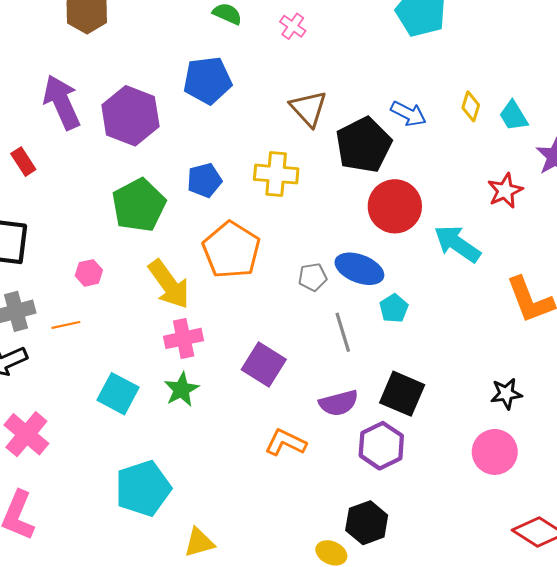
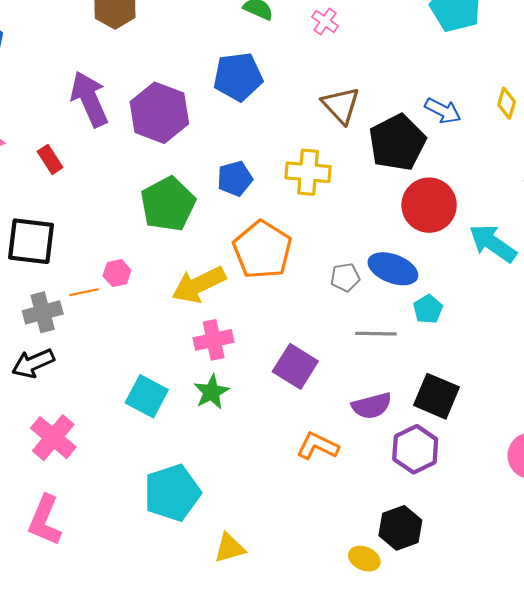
yellow arrow: (169, 284) -> (199, 285), turned 100
orange line: (66, 325) -> (84, 292), moved
gray line: (343, 332) -> (376, 334), turned -72

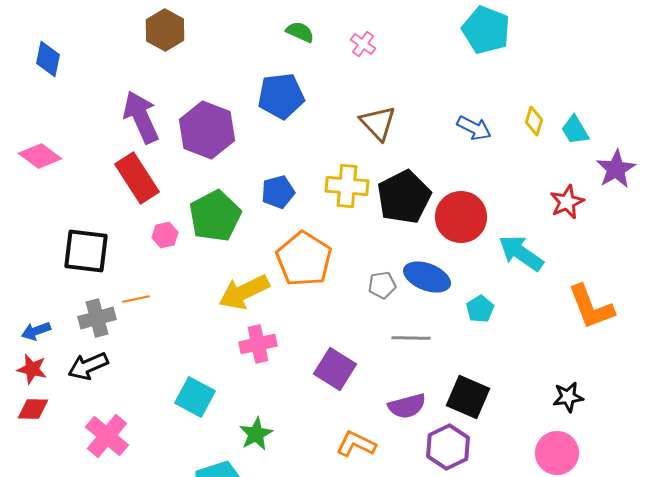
black pentagon: (397, 142) -> (404, 197), moved
red rectangle: (50, 159) -> (137, 178), moved, size x1.8
pink hexagon: (117, 273) -> (165, 235), moved
cyan pentagon: (428, 309) -> (480, 309), moved
green star: (211, 392) -> (256, 434), moved

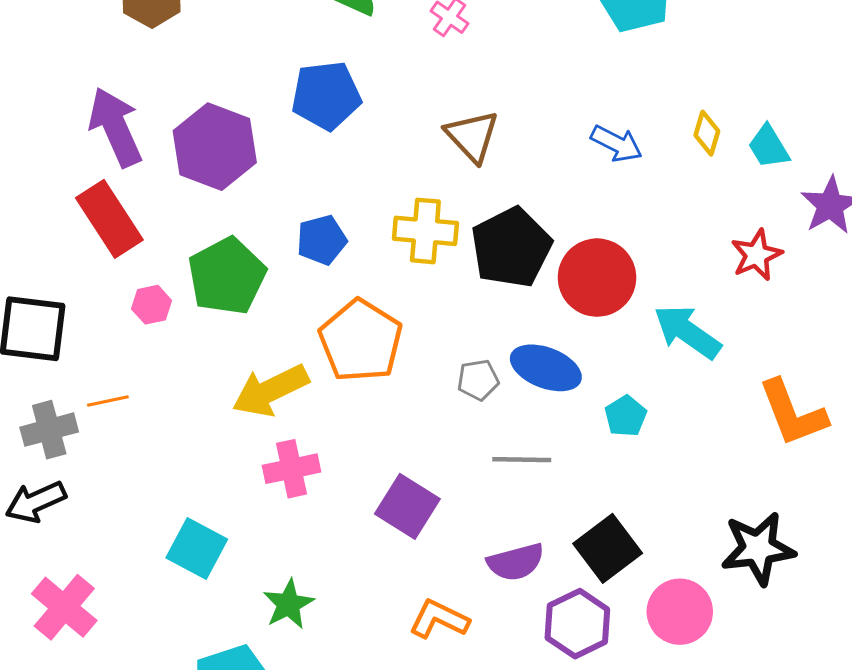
black square: (468, 397) -> (608, 548), turned 30
black star: (568, 397) -> (758, 548), size x1.6
pink circle: (557, 453) -> (680, 612), moved

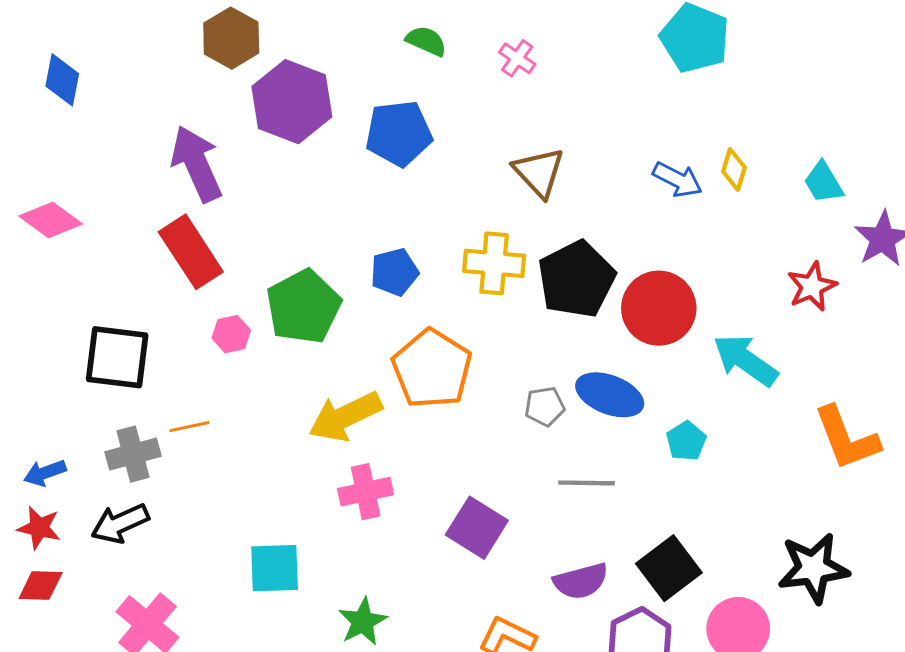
yellow diamond: (707, 133) -> (734, 169), moved
purple hexagon: (215, 147) -> (292, 102), moved
cyan square: (197, 548) -> (275, 568), turned -30

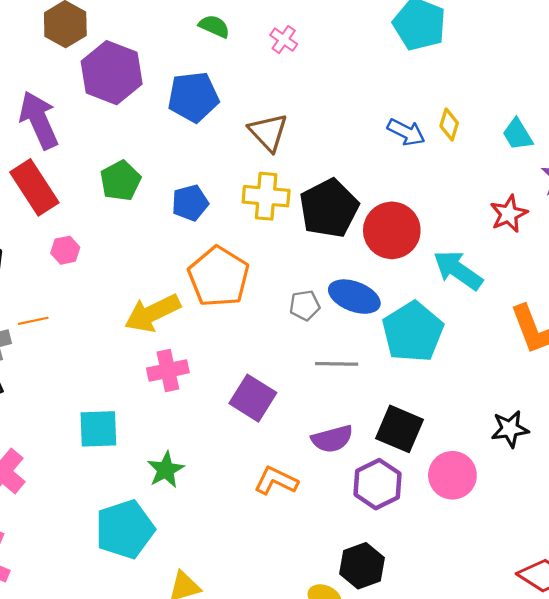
brown triangle: (539, 172) -> (268, 132), moved
green pentagon: (303, 307) -> (120, 181), moved, size x0.7
cyan pentagon: (686, 441) -> (413, 332), size x2.0
black square: (669, 568) -> (400, 429), turned -30
black star: (813, 568) -> (510, 429), size x0.7

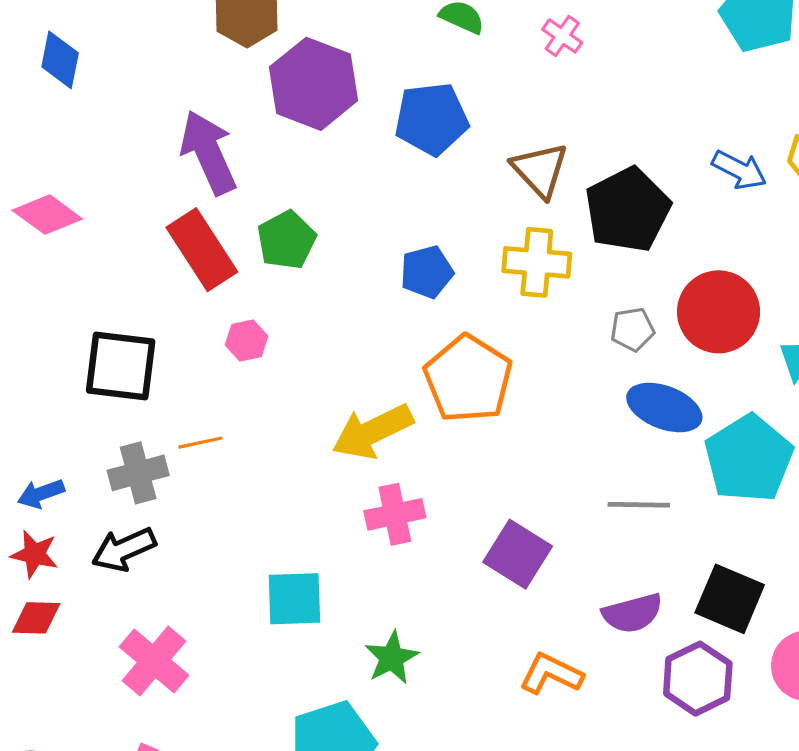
green pentagon: (120, 181) -> (286, 240), moved
black pentagon: (329, 208) -> (628, 210), moved
gray pentagon: (305, 305) -> (632, 329), moved

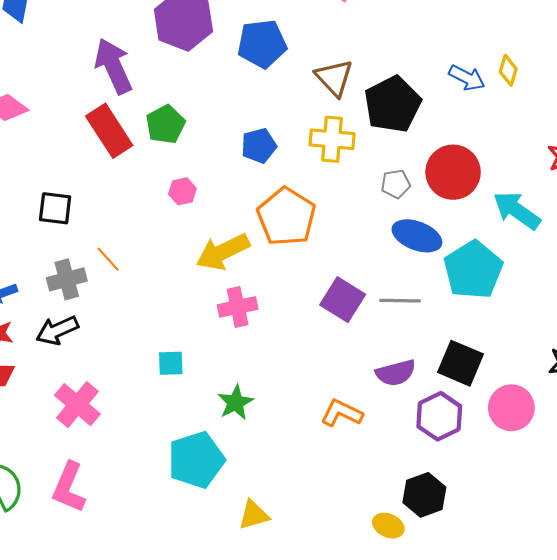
pink hexagon: (247, 341) -> (182, 191), moved
black square: (121, 366) -> (55, 208), size x0.7
orange line: (200, 443) -> (108, 259), turned 60
purple square: (518, 554) -> (343, 300), moved
cyan square: (294, 599) -> (171, 363), size x0.7

